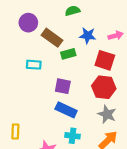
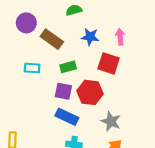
pink arrow: (116, 36) -> (120, 37), turned -80
green rectangle: (68, 54) -> (68, 67), moved
red hexagon: (104, 87) -> (90, 92), moved

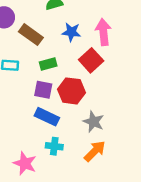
pink arrow: (120, 37) -> (103, 32), size x1.5
red square: (109, 63) -> (91, 60), turned 30

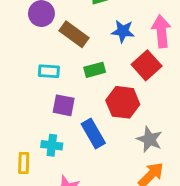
purple square: (43, 90) -> (64, 105), moved
blue rectangle: (47, 117) -> (93, 133), turned 35
cyan cross: (54, 146) -> (52, 145), moved

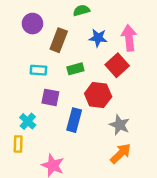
brown rectangle: (74, 34) -> (59, 40), turned 75
blue rectangle: (93, 133) -> (74, 120), turned 45
cyan cross: (52, 145) -> (28, 121), moved, turned 35

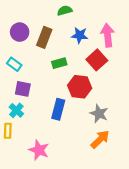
purple circle: (32, 24) -> (20, 32), moved
cyan rectangle: (38, 70) -> (14, 64), moved, turned 32
purple square: (50, 97) -> (23, 89), moved

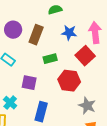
purple square: (23, 89) -> (29, 83), moved
blue rectangle: (58, 109) -> (41, 112), moved

